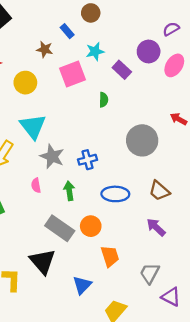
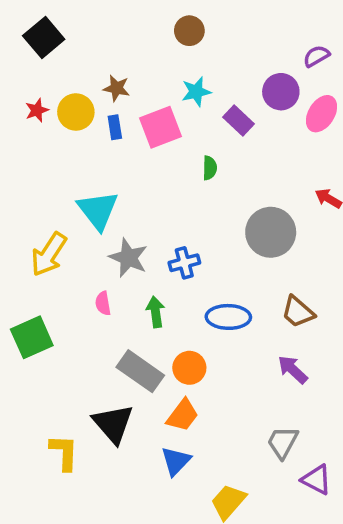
blue rectangle: (67, 31) -> (115, 127), moved, turned 32
yellow circle: (25, 83) -> (76, 112), moved
orange trapezoid: (110, 256) -> (183, 415), moved, turned 55

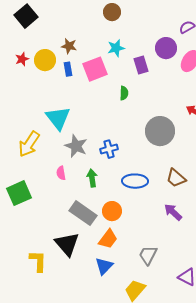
purple rectangle: (238, 120) -> (141, 65), turned 30
gray trapezoid: (283, 442) -> (148, 255), moved

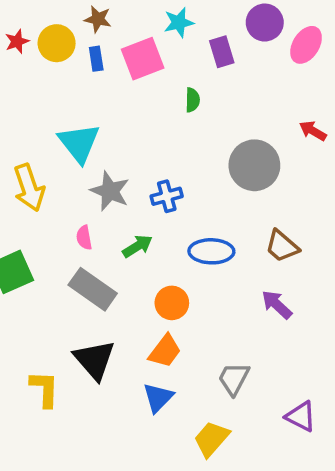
yellow arrow: (29, 144) -> (29, 188), turned -52
green arrow: (92, 178) -> (137, 246), turned 66
gray rectangle: (83, 213) -> (93, 289), moved

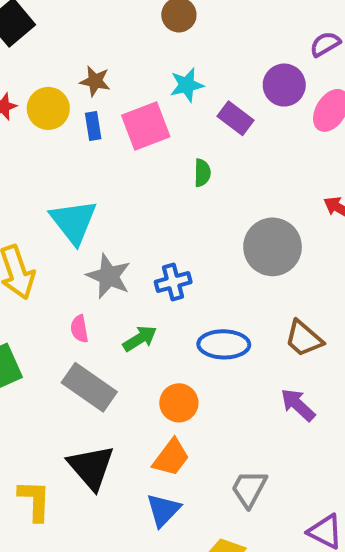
purple rectangle: (222, 52) -> (235, 118), turned -36

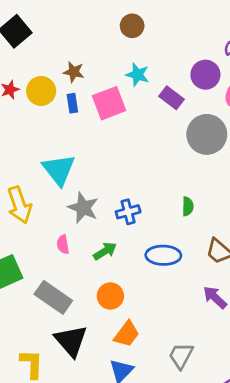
cyan star: (187, 85) -> (138, 75), turned 30
green semicircle: (202, 173) -> (188, 206), moved
gray circle: (273, 247) -> (207, 134), moved
gray rectangle: (89, 387) -> (53, 297), moved
orange circle: (179, 403) -> (110, 296), moved

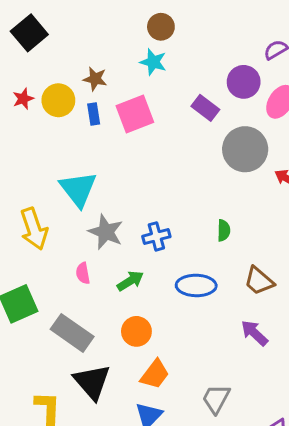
cyan star: (138, 75) -> (153, 62), moved

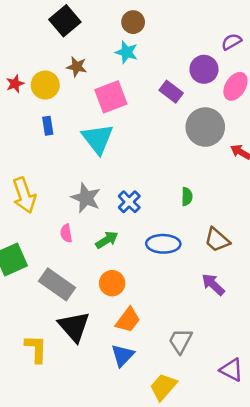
black square: (29, 33) -> (65, 21), moved
blue rectangle: (94, 114) -> (48, 126), moved
cyan triangle: (78, 189) -> (98, 139), moved
blue cross: (156, 236) -> (129, 202), turned -30

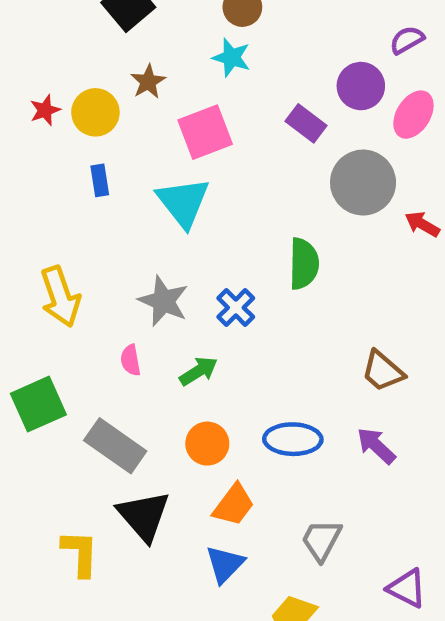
brown star: (77, 67) -> (148, 82), turned 30
green semicircle: (187, 197) -> (304, 264), moved, size x1.6
blue ellipse: (163, 244) -> (293, 439), moved

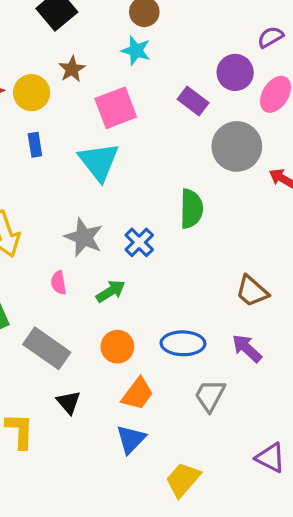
black triangle: (144, 516) -> (69, 402), size x0.6
gray trapezoid: (321, 540) -> (210, 395), moved

